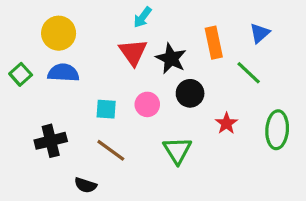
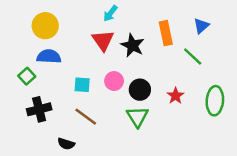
green square: (21, 74) -> (27, 76), moved
black circle: (190, 93) -> (140, 90), moved

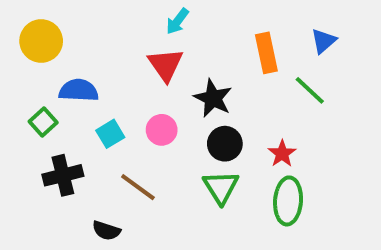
yellow circle: (45, 26) -> (41, 41), moved
black star: (132, 45) -> (213, 98), moved
pink circle: (114, 81) -> (162, 130), moved
cyan square: (82, 85) -> (110, 134), moved, turned -35
green ellipse: (215, 101) -> (288, 201), moved

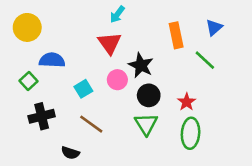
pink circle: (162, 130) -> (117, 80), moved
cyan square: (110, 134) -> (83, 89), moved

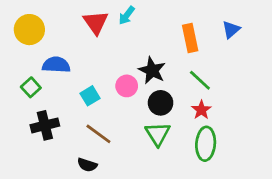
red triangle: (110, 43) -> (96, 22), moved
green line: (205, 60) -> (200, 80), moved
black semicircle: (70, 153) -> (87, 165), moved

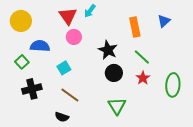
pink circle: (127, 86) -> (74, 37), moved
green triangle: (158, 134) -> (117, 106), moved
green ellipse: (206, 144) -> (173, 85), moved

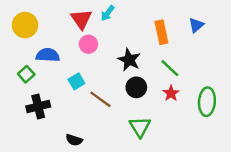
brown line: (70, 95) -> (100, 99), moved

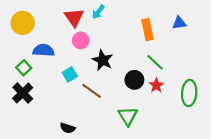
blue triangle: (196, 25) -> (179, 23), turned 32
black star: (129, 60) -> (103, 60), moved
black circle: (136, 87) -> (134, 80), moved
black cross: (38, 106) -> (23, 93), moved, turned -30

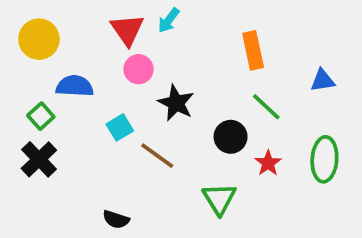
blue triangle: (179, 23) -> (323, 80), moved
red star: (156, 85) -> (268, 163), moved

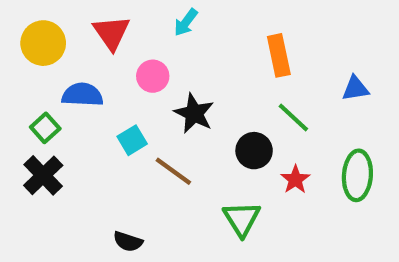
red triangle: (127, 30) -> (111, 33), moved

